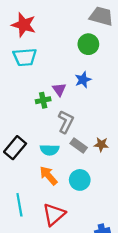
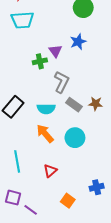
red triangle: (54, 214) -> (50, 171), size x0.6

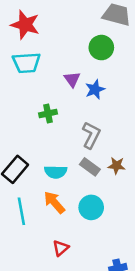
purple triangle: (55, 51) -> (72, 79), moved
gray L-shape: (62, 82) -> (91, 135), moved
cyan line: (17, 161) -> (21, 211), moved

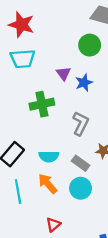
green cross: (48, 114) -> (42, 104), size x1.5
gray rectangle: (90, 167) -> (81, 163), moved

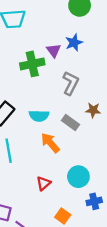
purple triangle: (63, 73) -> (54, 50), moved
orange arrow: (48, 184) -> (50, 143), moved
cyan circle: (81, 188) -> (78, 177), moved

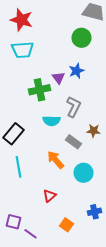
cyan semicircle: (39, 116) -> (52, 121), moved
cyan circle: (78, 177) -> (84, 173), moved

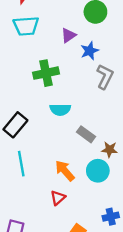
purple triangle: (58, 78) -> (68, 35), moved, turned 32
gray L-shape: (74, 107) -> (105, 77), moved
brown star: (94, 131) -> (110, 150), moved
orange arrow: (56, 160) -> (65, 171), moved

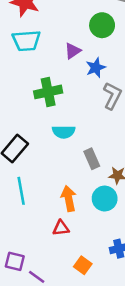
gray rectangle: (86, 134) -> (92, 159), turned 30
orange arrow: (65, 171) -> (69, 199), turned 30
red triangle: (58, 198) -> (61, 228), turned 35

